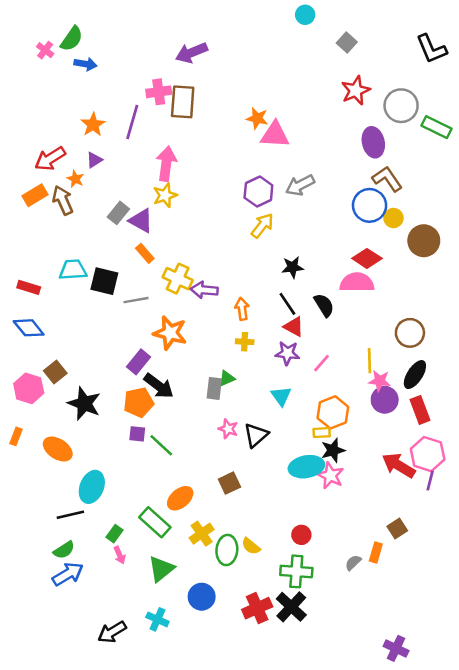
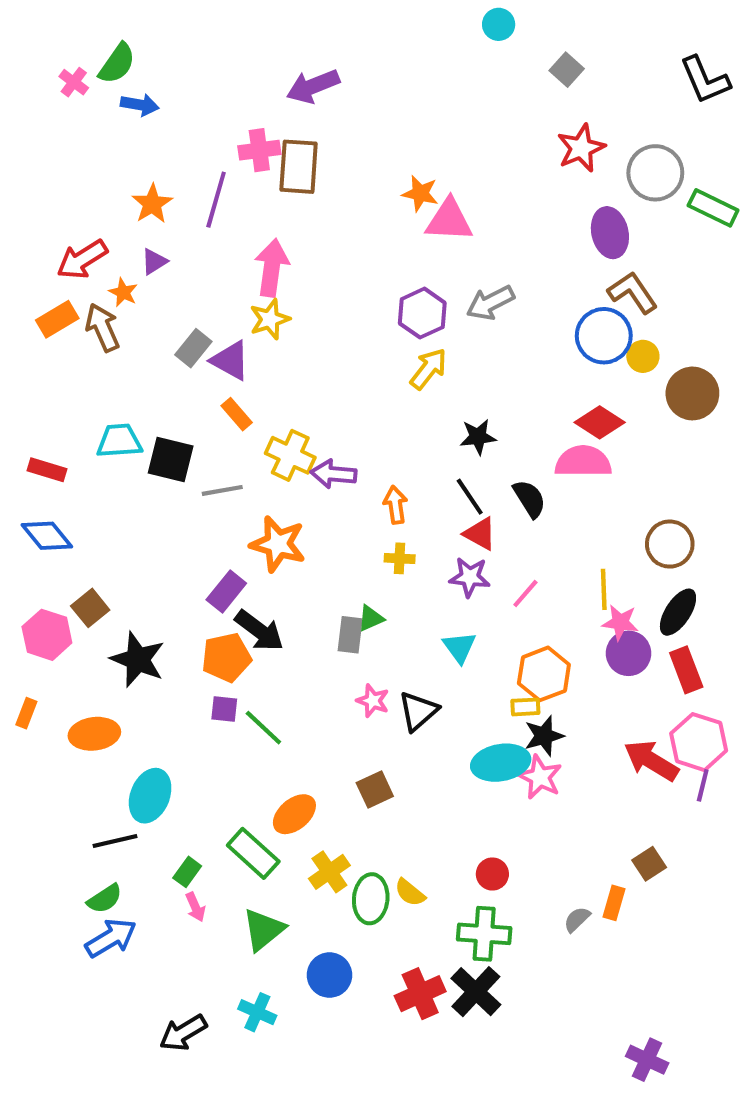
orange ellipse: (58, 449) -> (94, 734), turned -40

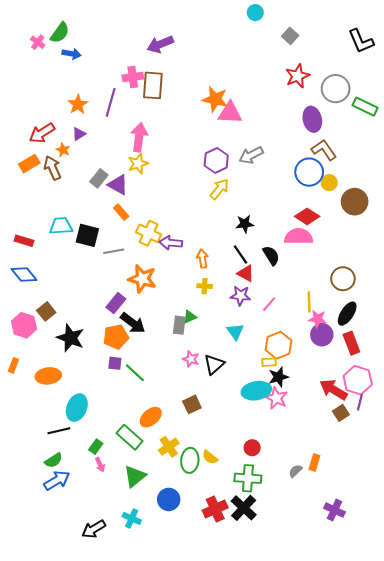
orange star: (420, 193) -> (215, 99), size x1.4
brown square: (649, 864) -> (341, 413), moved
purple cross: (647, 1060) -> (334, 510), moved

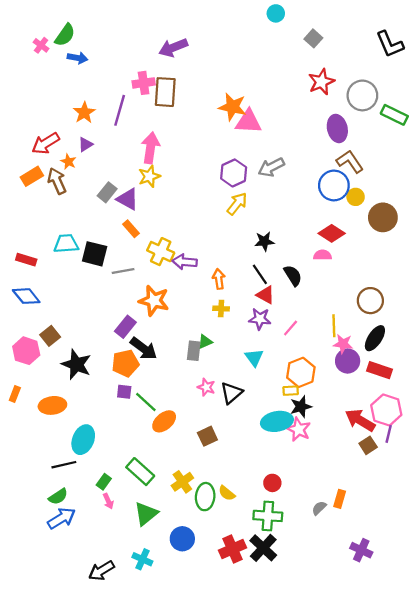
pink semicircle: (299, 236) -> (323, 255), size x0.6
red rectangle: (351, 343) -> (379, 370), turned -50
orange ellipse: (151, 417) -> (164, 421), moved

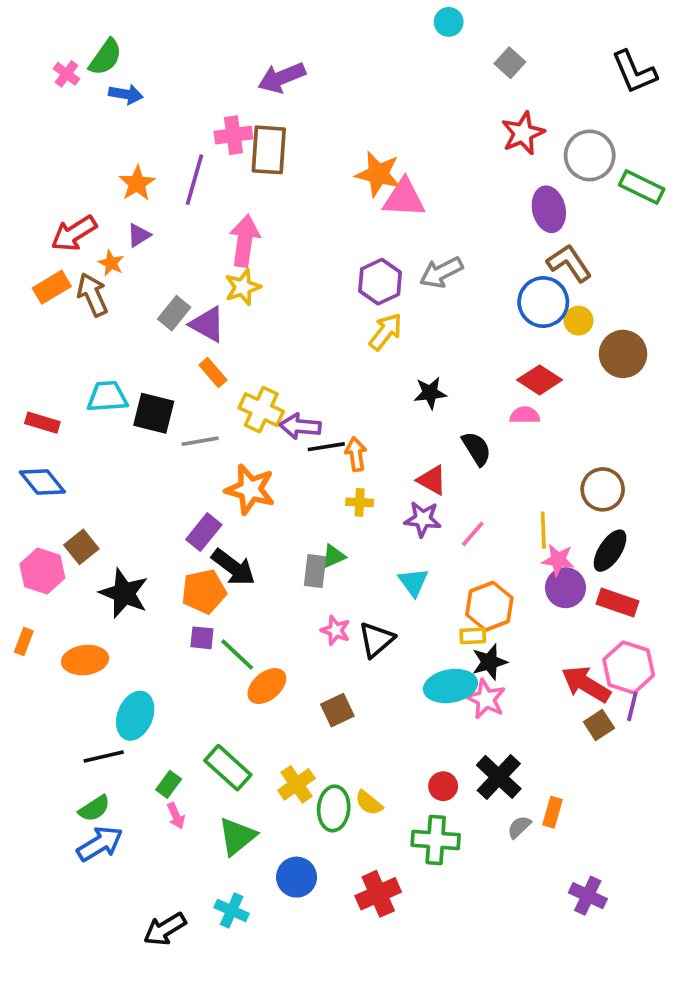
black line: (260, 274) -> (326, 447), moved, turned -65
black cross: (263, 548) -> (499, 777), moved

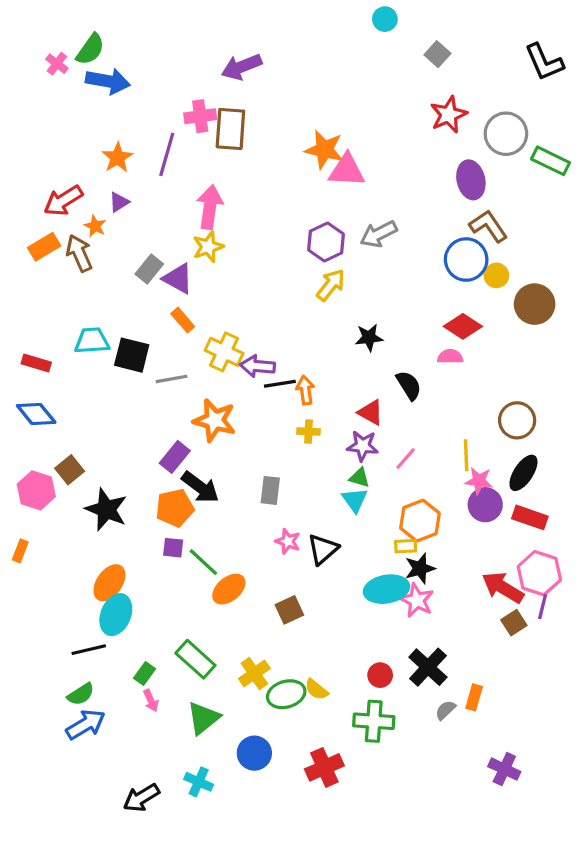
blue arrow: (126, 94) -> (108, 81), size x1.5
green triangle: (334, 556) -> (359, 478), moved, turned 40
orange ellipse: (85, 660) -> (109, 583), moved, turned -48
green ellipse: (334, 808) -> (286, 694), turned 69

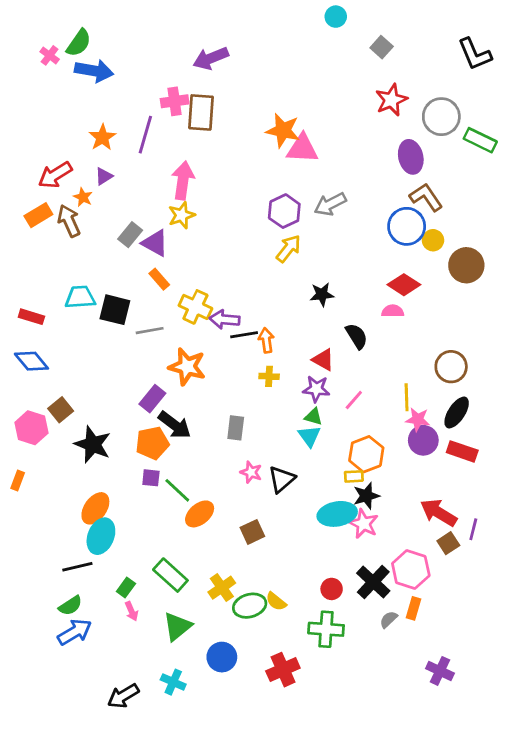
pink hexagon: (539, 573) -> (411, 570), moved

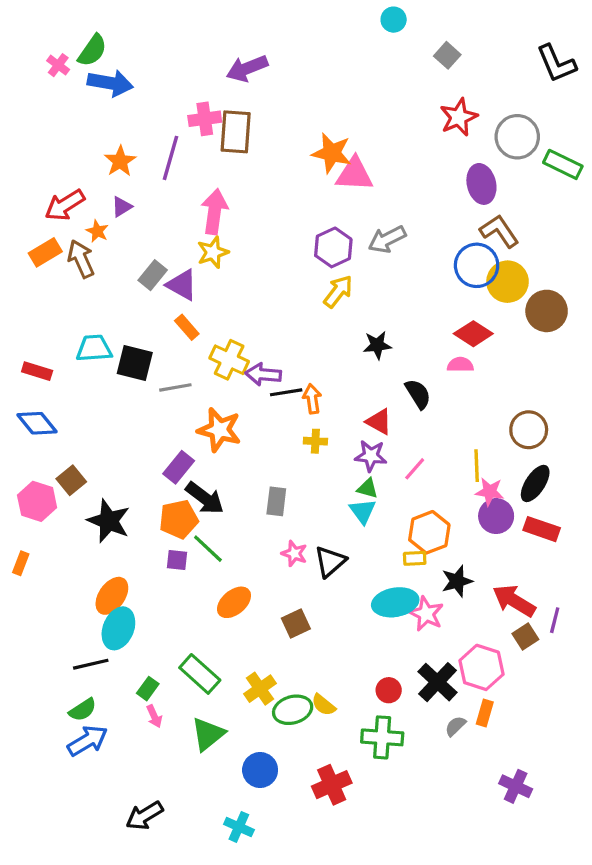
yellow circle: (433, 240) -> (507, 282), size x1.6
green line: (177, 490) -> (208, 549), moved
black star: (366, 496) -> (457, 581), moved
cyan cross: (173, 682) -> (239, 827), moved

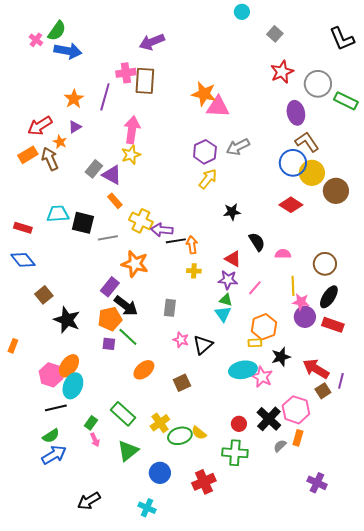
pink semicircle: (460, 365) -> (283, 254), moved
pink hexagon: (37, 501) -> (51, 375), moved

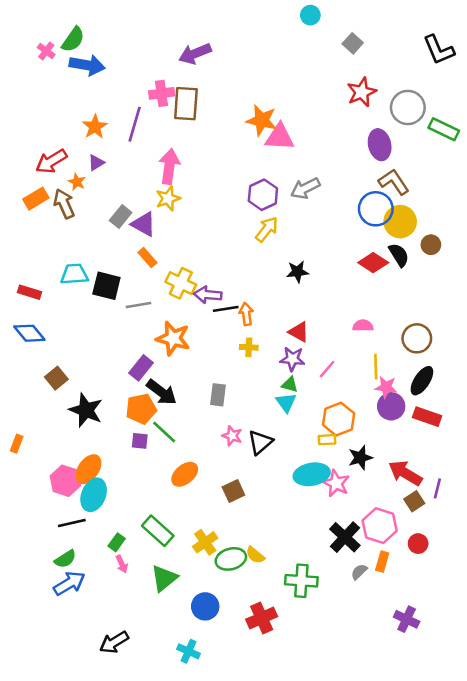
brown circle: (336, 191) -> (431, 245), size x0.6
black semicircle: (257, 242) -> (399, 255), moved
red circle: (239, 424) -> (418, 544), moved

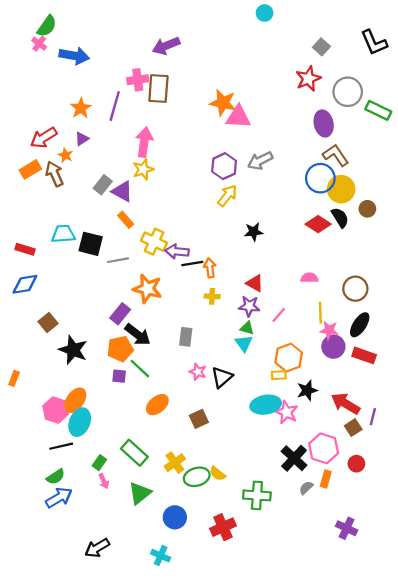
green semicircle: (73, 39) -> (47, 26), moved
gray square: (353, 43) -> (321, 47), moved
blue diamond: (29, 333) -> (25, 284), turned -60

